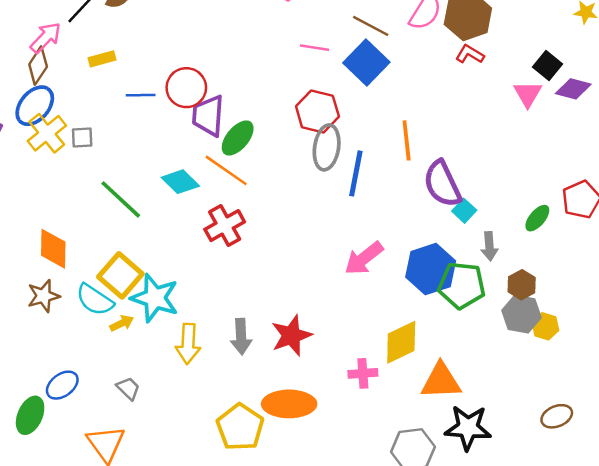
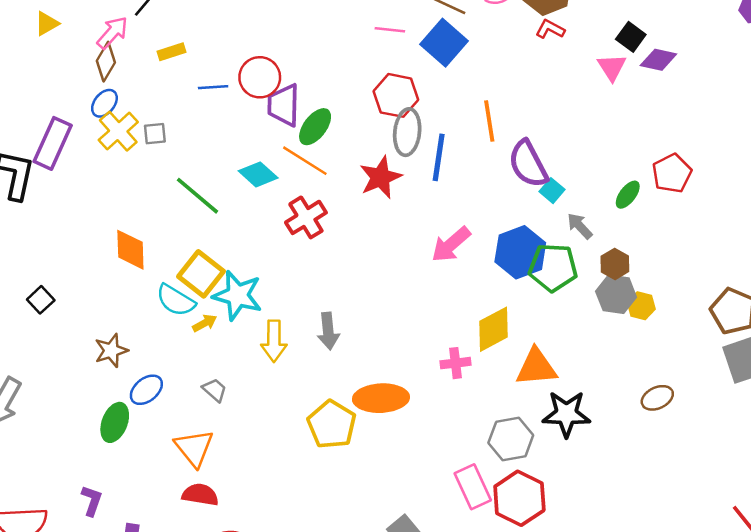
blue ellipse: (35, 106) -> (104, 103), size x0.7
gray arrow: (489, 246) -> (580, 226), turned 144
brown star: (43, 296) -> (111, 351), moved
red star: (291, 335) -> (381, 177), moved

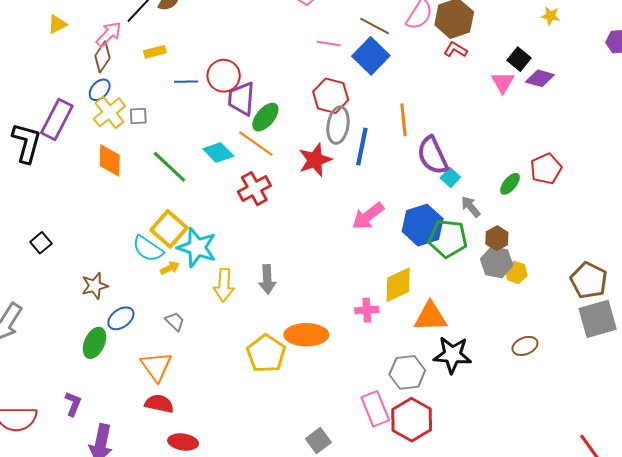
orange diamond: (130, 250) -> (110, 160), moved

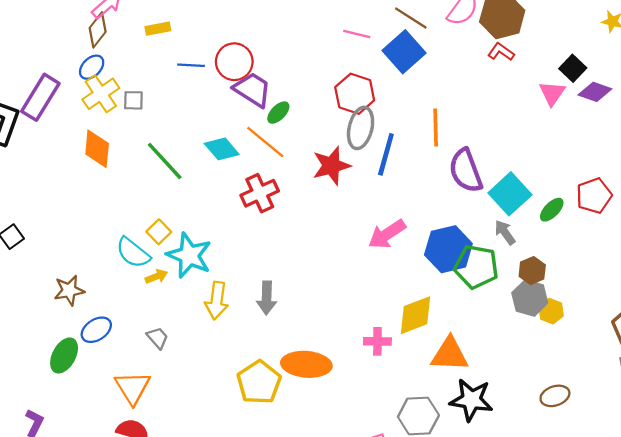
purple trapezoid: (241, 99) -> (253, 90), turned 114
green ellipse: (265, 117) -> (278, 113), size x0.7
cyan square: (450, 177) -> (510, 194), moved, size x1.8
yellow square: (169, 229) -> (159, 232), size x0.6

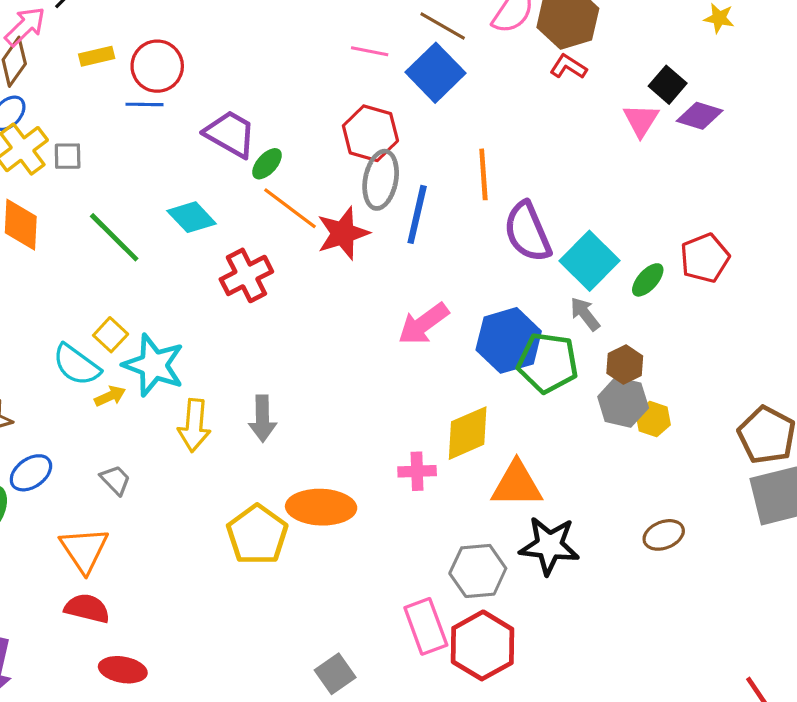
red circle: (234, 62) -> (157, 66), moved
orange line: (265, 142) -> (290, 208), moved

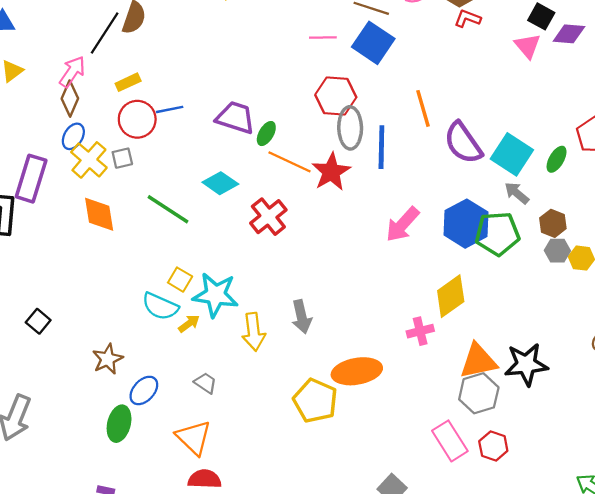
red circle: (157, 66) -> (137, 119), moved
gray hexagon: (623, 402) -> (557, 251), size x0.7
orange triangle: (517, 485) -> (478, 361), moved
red hexagon: (483, 645) -> (493, 446), size x0.6

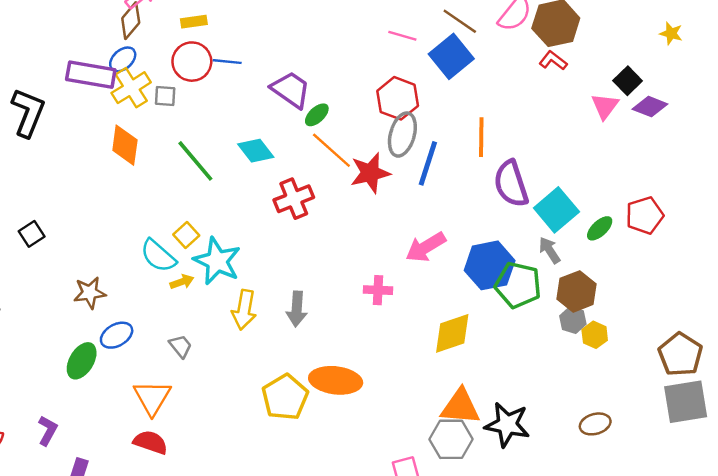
purple rectangle: (31, 179) -> (91, 75), moved, turned 66
brown hexagon: (553, 223) -> (577, 291), size x1.4
pink cross: (420, 331) -> (378, 290), moved

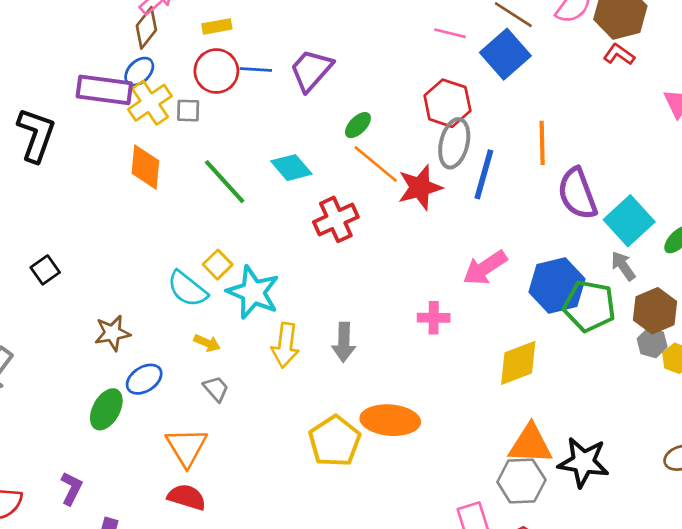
purple trapezoid: (291, 90) -> (311, 70), moved, turned -81
yellow arrow: (182, 282) -> (207, 343), moved, turned 45

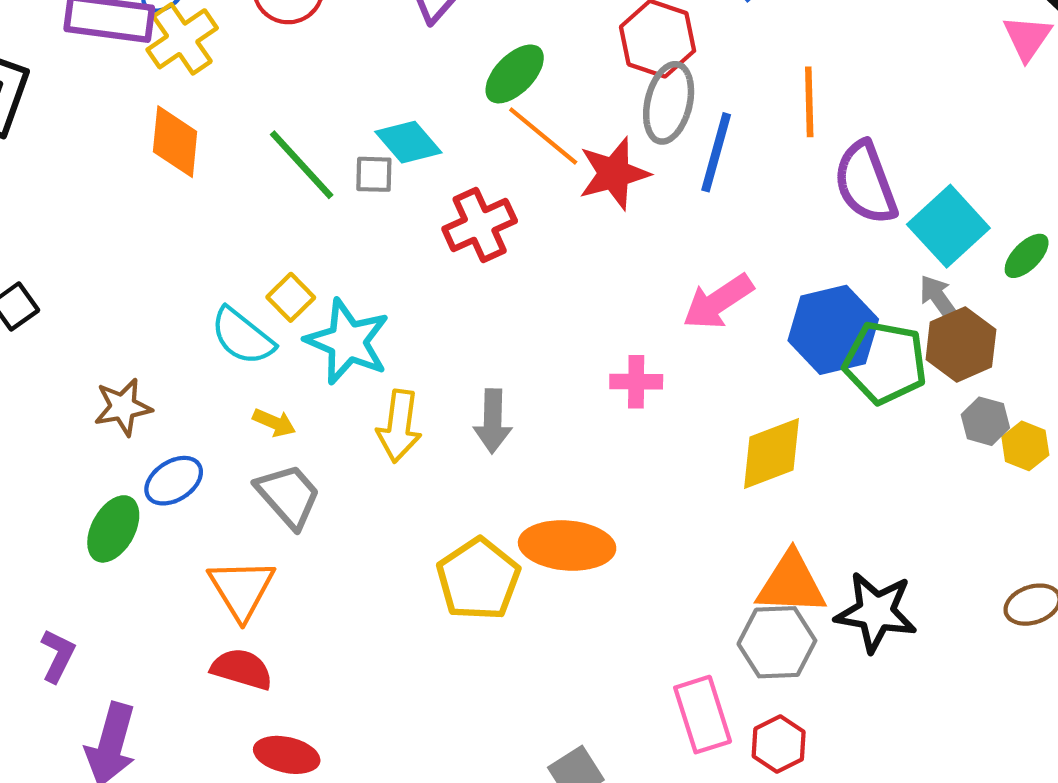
gray square: (188, 111) -> (374, 174), moved
green ellipse: (358, 125) -> (515, 74), size x1.4
brown hexagon: (655, 311) -> (961, 344), moved
gray trapezoid: (216, 389) -> (288, 496), size x1.6

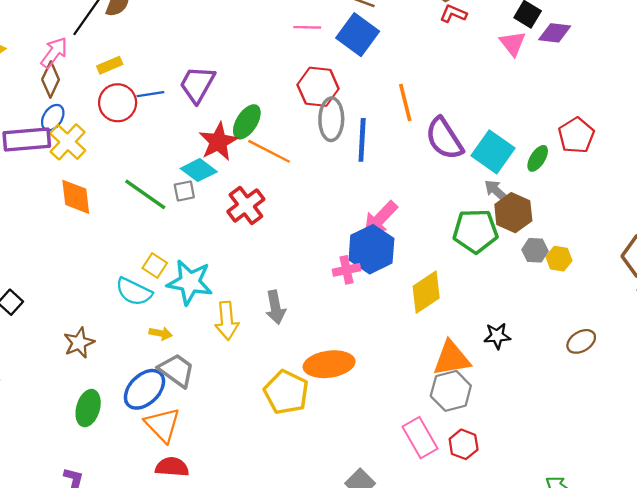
red star: (614, 173) -> (218, 142), moved
blue hexagon: (833, 330) -> (371, 249), moved
blue ellipse: (174, 481) -> (144, 389), moved, size x1.4
black star: (876, 612) -> (497, 336), moved, size x0.6

